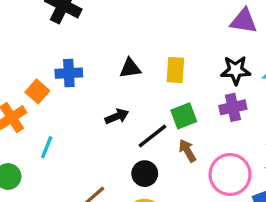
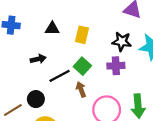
green square: (184, 116) -> (82, 66), turned -36
black circle: (145, 174) -> (36, 99), moved

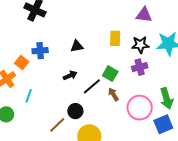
yellow rectangle: (82, 35) -> (115, 38), moved

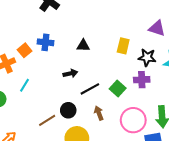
green square: (110, 74) -> (118, 89), moved
brown arrow: (113, 94) -> (99, 113), moved

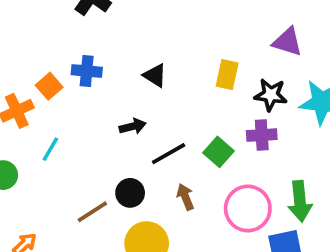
black triangle: (83, 46) -> (155, 75), turned 32

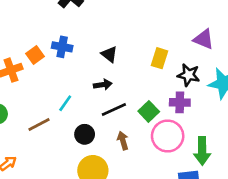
black arrow: (133, 126) -> (103, 85), moved
cyan line: (50, 149) -> (65, 103), moved
pink circle: (248, 208) -> (168, 136), moved
brown line: (92, 212) -> (39, 124), moved

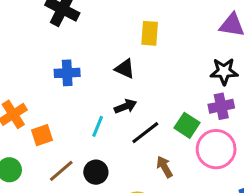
orange square: (35, 55) -> (42, 135), moved, turned 30
yellow rectangle: (160, 58) -> (150, 33), moved
cyan line: (65, 103) -> (98, 126), moved
black circle: (85, 134) -> (96, 172), moved

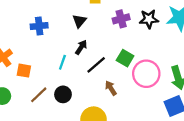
black triangle: (125, 69) -> (79, 21), turned 48
black arrow: (125, 106) -> (81, 47), turned -32
purple cross: (221, 106) -> (121, 19), moved
orange square: (42, 135) -> (24, 71), turned 32

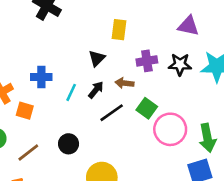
blue cross: (39, 26) -> (41, 77), moved
cyan line: (62, 62) -> (71, 92), moved
brown arrow: (111, 88) -> (124, 83), moved, turned -56
brown line: (39, 95) -> (28, 153), moved

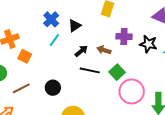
black triangle: (97, 58) -> (75, 26), moved
blue cross: (41, 77) -> (51, 19), moved, turned 35
cyan line: (71, 92) -> (54, 40), moved
black line: (112, 113) -> (90, 70), turned 36

